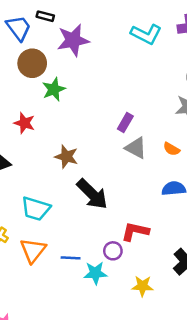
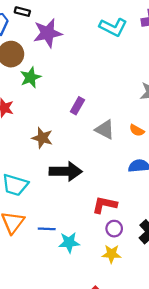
purple rectangle: (125, 123) -> (77, 106), moved
black arrow: (92, 194) -> (66, 171), turned -44
purple circle: (113, 251) -> (114, 229), moved

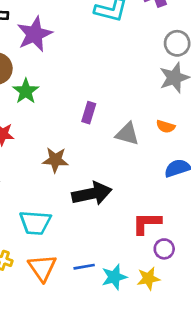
yellow star: (112, 254) -> (148, 278), moved

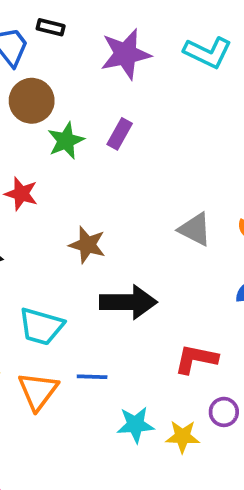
purple star: (35, 34) -> (126, 54), moved
purple rectangle: (89, 113) -> (120, 134), moved
purple circle: (164, 249) -> (224, 412), moved
blue line: (84, 267) -> (92, 377), moved

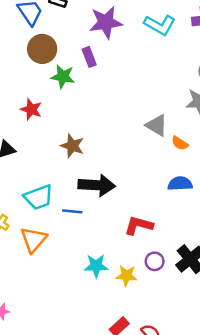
purple rectangle: (120, 134) -> (89, 57), moved, turned -54
green star: (66, 141) -> (63, 77), turned 30
gray triangle: (195, 229) -> (157, 125), moved
cyan trapezoid: (41, 326) -> (39, 197), turned -40
blue line: (92, 377) -> (72, 211), moved

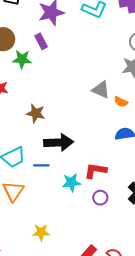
purple circle: (155, 261) -> (100, 198), moved
cyan star: (96, 266) -> (71, 183), moved
yellow star: (126, 276) -> (41, 232), moved

